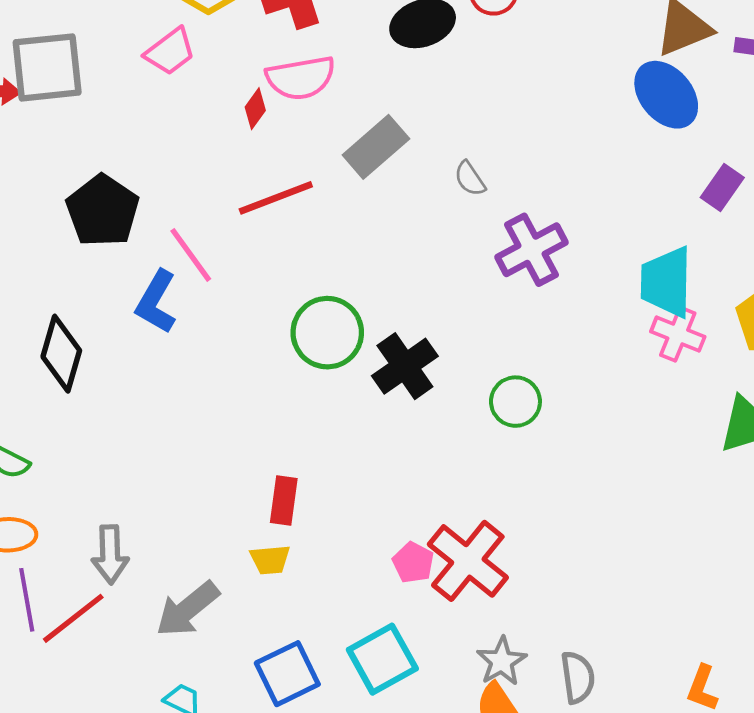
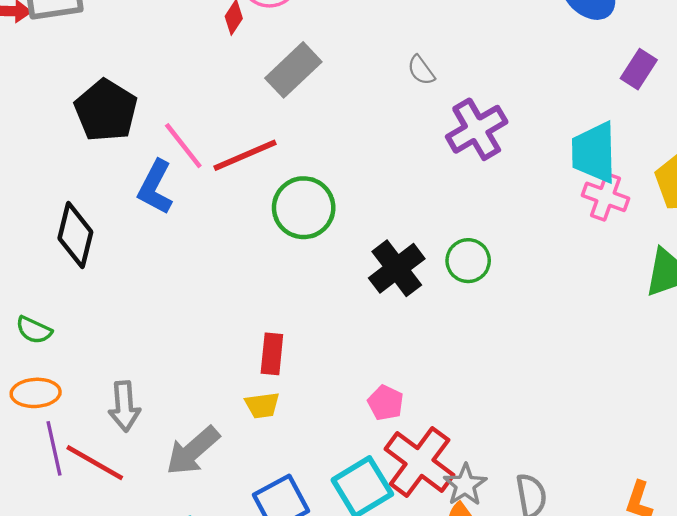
gray rectangle: (376, 147) -> (293, 70), moved
red line: (276, 198) -> (245, 155), moved
black cross: (405, 366) -> (397, 268), moved
red cross: (468, 561) -> (420, 462), moved
red line: (73, 618) -> (95, 463), turned 70

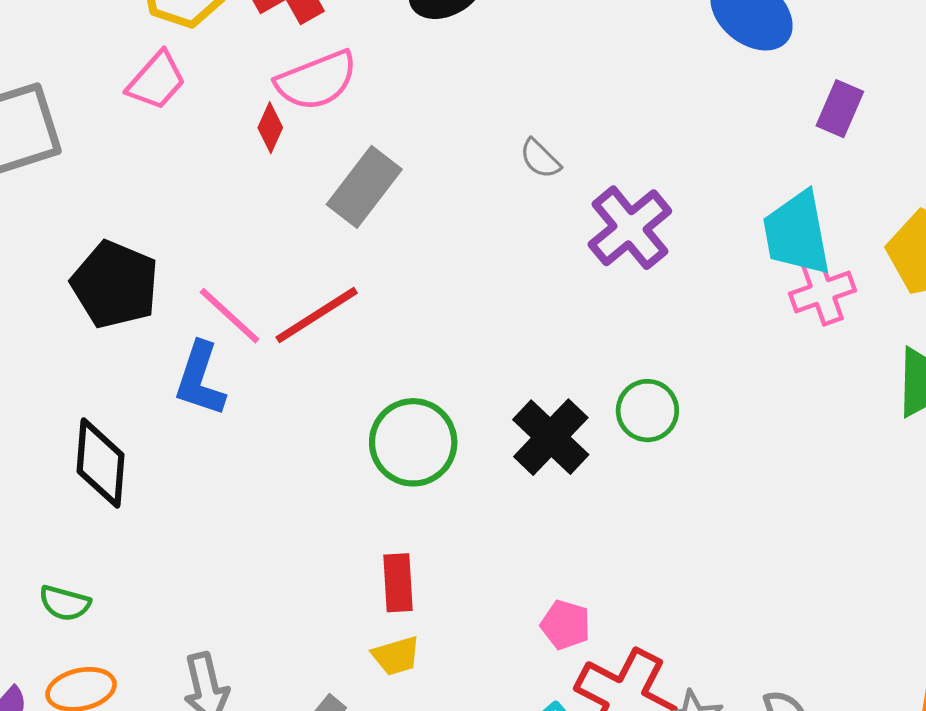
pink cross: (606, 197) -> (823, 292), turned -30
green circle: (304, 208) -> (413, 442), moved

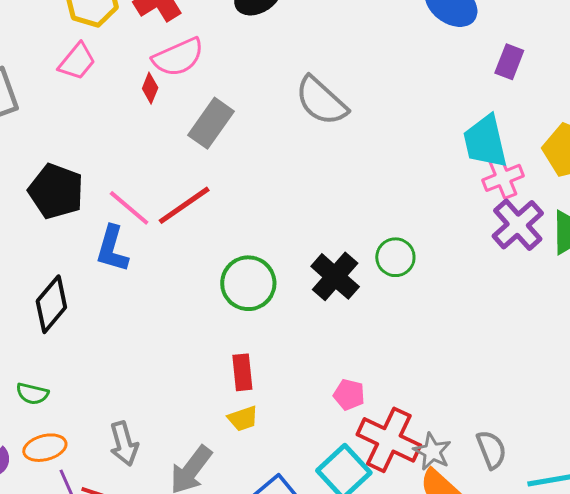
gray semicircle: (540, 159) -> (321, 101), size x2.0
purple cross: (630, 228) -> (518, 225), moved
black diamond: (100, 463) -> (51, 304), turned 38

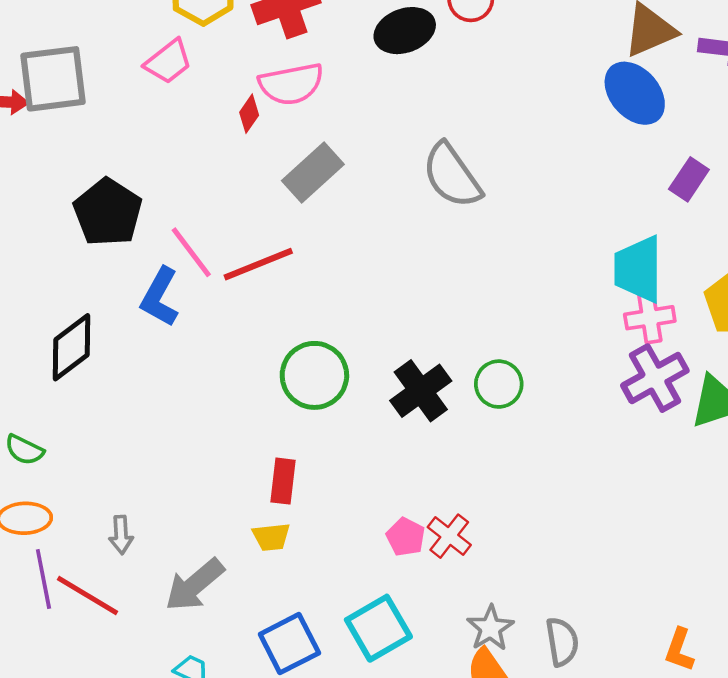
red cross: (389, 440) -> (449, 536), moved, size x0.6
gray arrow: (124, 444) -> (121, 535), size x0.7

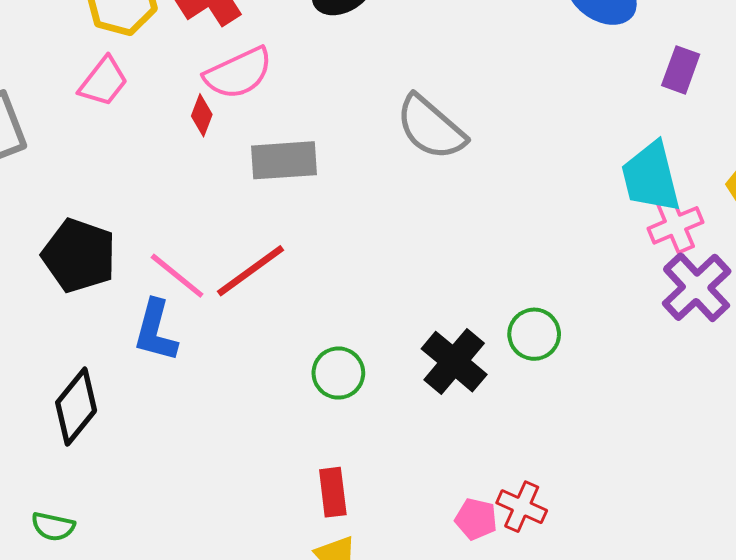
gray rectangle: (313, 172) -> (284, 160), turned 52
green circle: (314, 375) -> (338, 373), size x0.7

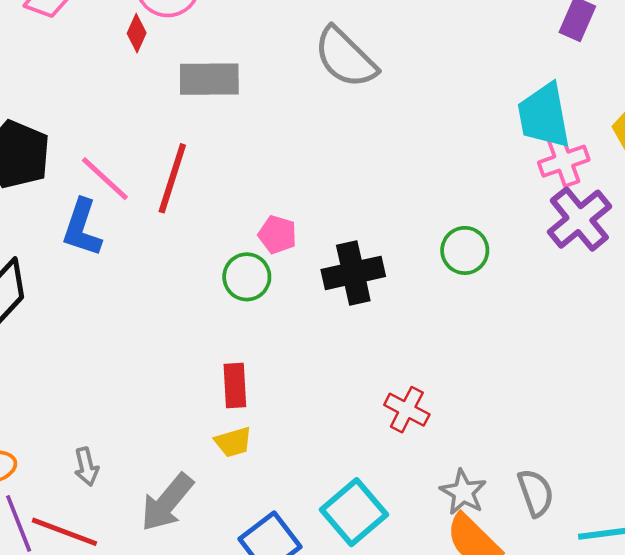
red line: (250, 271) -> (172, 178), turned -40
green circle: (534, 334) -> (465, 250), moved
black cross: (454, 362) -> (353, 273), turned 34
pink pentagon: (476, 519) -> (277, 235), moved

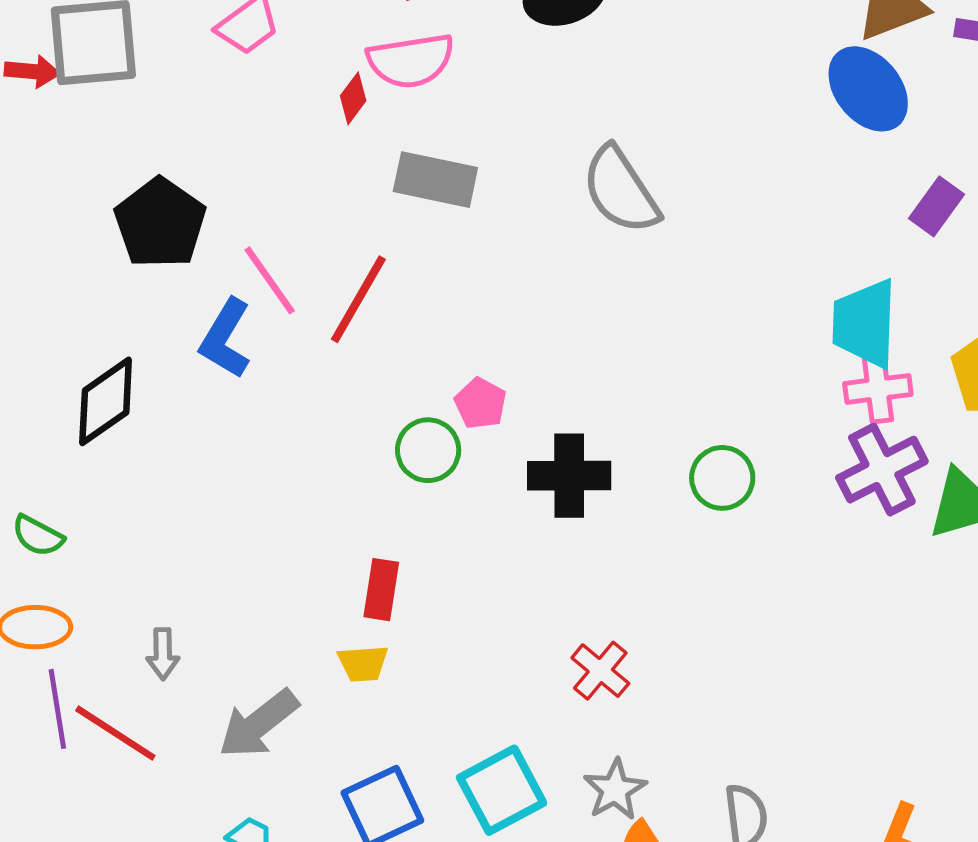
gray star: (463, 492) -> (615, 790), moved

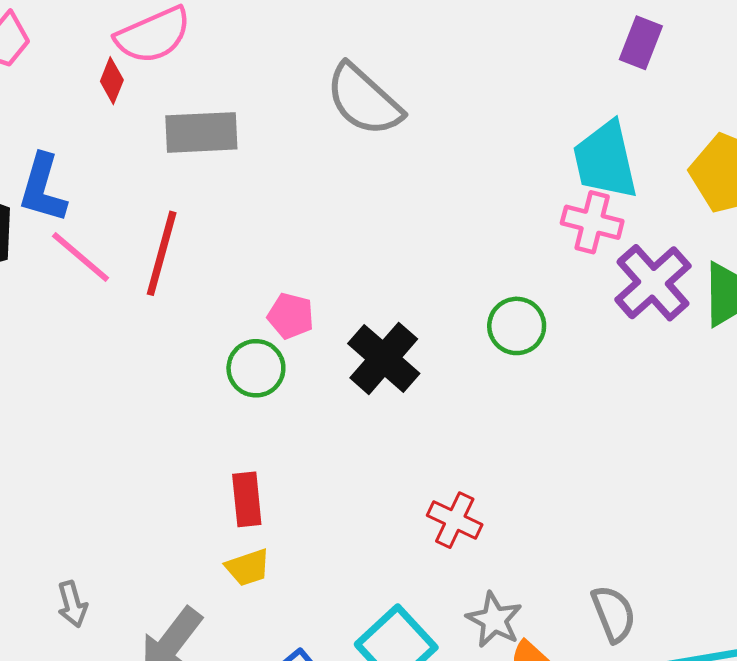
blue L-shape: (225, 338) -> (43, 188), moved
pink cross: (878, 389) -> (592, 222), moved, turned 36
black cross: (569, 476) -> (384, 358), turned -34

